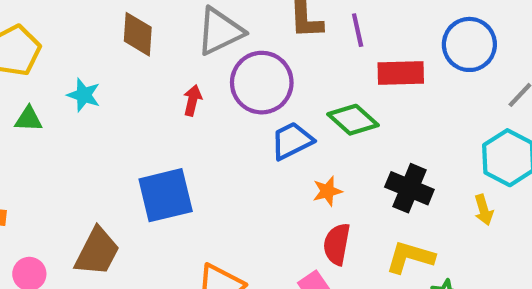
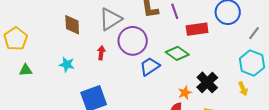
cyan star: (84, 95) -> (67, 65), moved
black cross: (409, 188) -> (207, 82), turned 30
orange star: (327, 191) -> (185, 93), moved

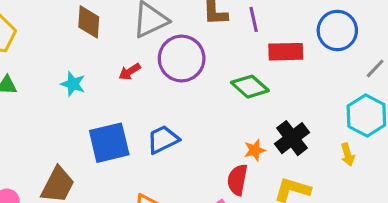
red arrow: (101, 53) -> (130, 72), turned -136
blue trapezoid: (150, 66) -> (163, 139), moved

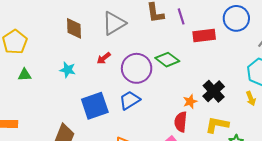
purple circle: (182, 59) -> (137, 68), moved
green diamond: (250, 87) -> (167, 60), moved

